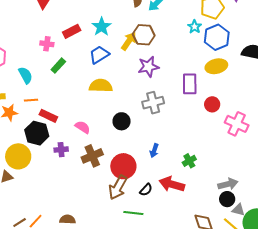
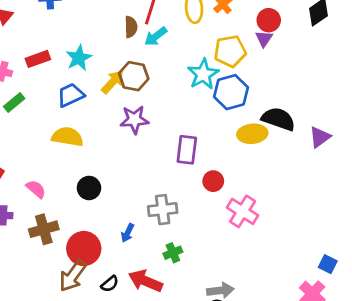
cyan star: (195, 27) -> (203, 74), size x1.6
yellow ellipse: (216, 66) -> (252, 134), moved
gray cross: (153, 103) -> (163, 210), moved

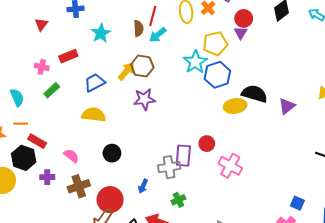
cyan star: (79, 58) -> (101, 33), moved
purple rectangle: (187, 150) -> (183, 156), moved

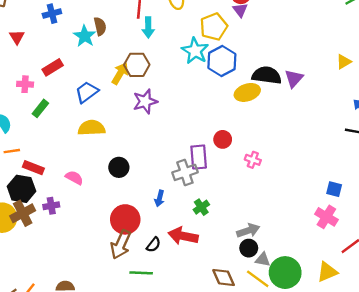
brown semicircle: (138, 28) -> (100, 26), moved
cyan arrow: (158, 35) -> (148, 27), turned -42
purple triangle: (287, 106) -> (294, 78), moved
pink cross: (230, 166) -> (253, 160), size x0.6
brown cross: (79, 186) -> (23, 213), moved

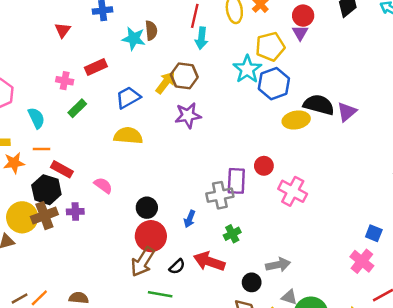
cyan star: (85, 36) -> (134, 39), turned -30
pink cross: (253, 160) -> (293, 191), size x1.6
black circle: (119, 167) -> (147, 208), moved
black circle: (249, 248) -> (252, 282), moved

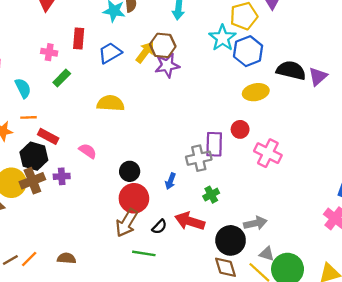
red rectangle: (96, 67) -> (79, 39), turned -60
blue trapezoid: (128, 97) -> (110, 53), moved
purple star: (188, 115) -> (167, 65), moved
yellow ellipse: (296, 120) -> (256, 92), moved
black circle: (252, 282) -> (231, 240), size x1.6

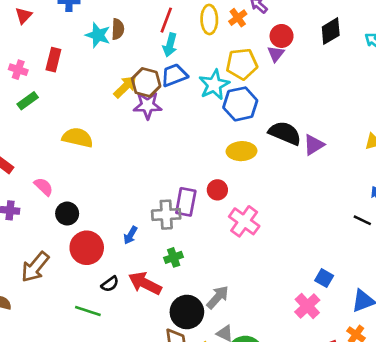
blue trapezoid: (110, 53) -> (174, 75), moved
black circle: (130, 171) -> (67, 214), moved
brown arrow: (127, 223) -> (35, 267), moved
gray arrow: (255, 223) -> (218, 297), turned -45

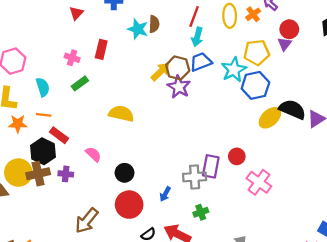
purple star: (147, 105) -> (179, 87), turned 30
yellow ellipse: (242, 151) -> (270, 118), moved, turned -40
black circle: (67, 214) -> (125, 173), moved

